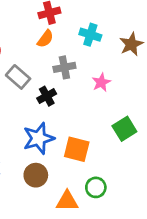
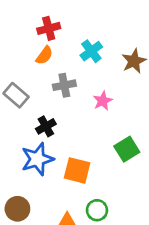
cyan cross: (90, 35) -> (91, 51), turned 35
black cross: (47, 96) -> (46, 126), moved
brown circle: (36, 175) -> (17, 209), moved

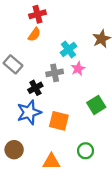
cyan cross: (91, 51) -> (68, 49), moved
gray cross: (64, 85) -> (55, 73), moved
green circle: (97, 210) -> (86, 151), moved

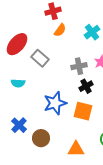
red cross: (38, 14) -> (53, 11), moved
cyan cross: (68, 49) -> (92, 32), moved
black cross: (35, 88) -> (86, 86), moved

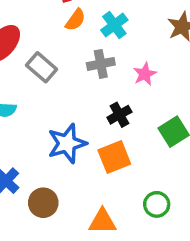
cyan cross: (92, 32) -> (114, 25), moved
gray cross: (79, 66) -> (101, 64), moved
orange square: (83, 111) -> (114, 157), turned -36

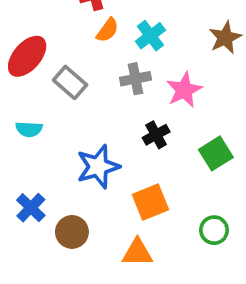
pink star: (145, 74) -> (184, 90), size x1.4
orange square: (114, 157) -> (150, 202), moved
green circle: (157, 204) -> (214, 230), moved

